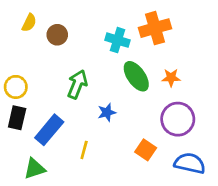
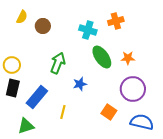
orange cross: (155, 28) -> (116, 21), size x0.7

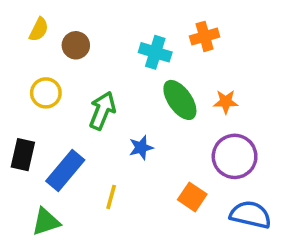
yellow circle: (12, 65) -> (46, 93), moved

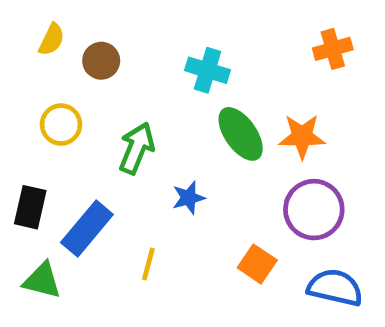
orange cross: (205, 36) -> (333, 49), moved
orange star: (226, 102) -> (302, 136), size x1.4
green triangle: (46, 222) -> (42, 280), moved, turned 32

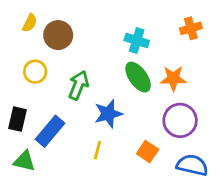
brown circle: (101, 61) -> (58, 35), size x1.4
cyan cross: (208, 70) -> (137, 40), moved
blue star: (189, 198) -> (108, 114), size x1.5
yellow line: (148, 264) -> (97, 150), moved

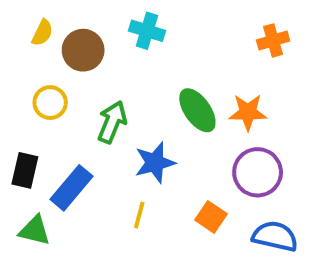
cyan cross: (137, 40) -> (147, 31), moved

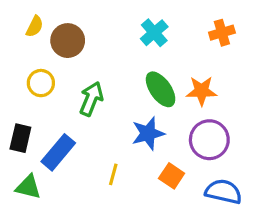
cyan cross: (147, 31) -> (154, 33), moved, turned 32
blue star: (155, 163) -> (148, 133), moved

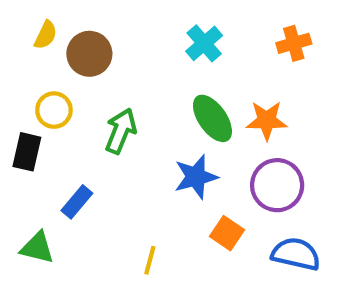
black rectangle: (20, 138) -> (27, 152), moved
blue rectangle: (58, 152) -> (77, 202), size x0.7
yellow line: (113, 174) -> (150, 260), moved

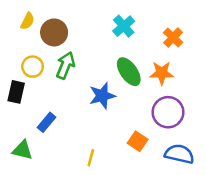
orange cross: (294, 43) -> (173, 37), moved, turned -30
green arrow: (121, 131) -> (65, 65), moved
blue star: (196, 177) -> (102, 96), moved

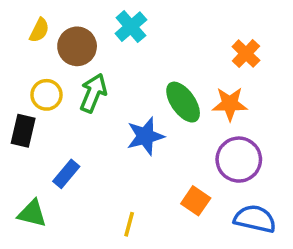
cyan cross: (124, 26) -> (131, 27), moved

